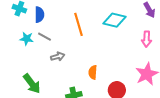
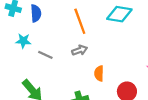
gray line: (45, 37) -> (45, 55), moved
gray arrow: (58, 56) -> (80, 50), moved

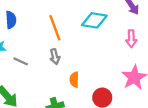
gray arrow: (80, 50) -> (55, 57), turned 96

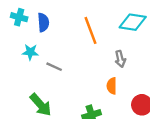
gray arrow: (55, 57) -> (120, 59), moved

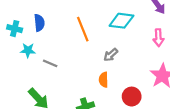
cyan cross: (19, 17) -> (15, 29), moved
gray arrow: (120, 59) -> (111, 55), turned 64

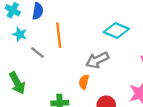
orange line: (83, 29) -> (59, 35), moved
gray arrow: (111, 55) -> (97, 60), size x1.5

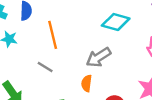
gray line: (37, 52) -> (45, 67), moved

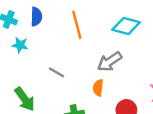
orange line: (53, 35) -> (77, 25), moved

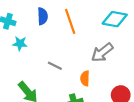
blue semicircle: (36, 17) -> (43, 16), moved
orange semicircle: (98, 88) -> (85, 78), moved

